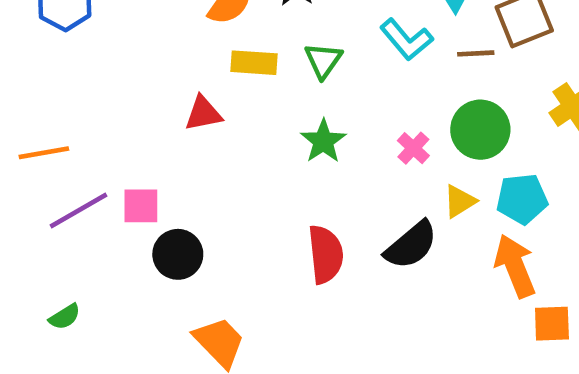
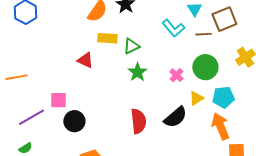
green triangle: (323, 60) -> (131, 46), moved, turned 30
red triangle: (203, 113) -> (85, 60), turned 36
purple line: (79, 210) -> (31, 117), moved

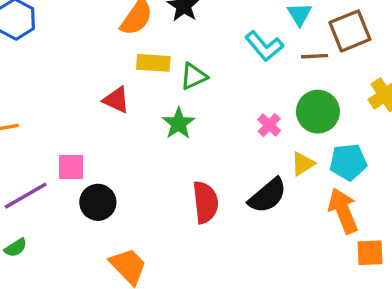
green star: (137, 72) -> (178, 123), moved

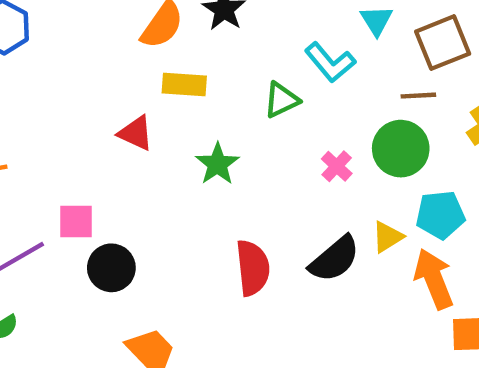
brown line: (315, 56) -> (418, 96), moved
green triangle: (194, 76) -> (281, 100), moved
yellow triangle: (303, 164) -> (387, 237), moved

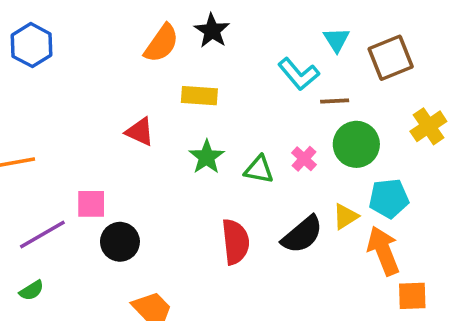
yellow rectangle: (184, 85) -> (199, 96), moved
brown line: (418, 96) -> (335, 101), moved
green triangle: (281, 100) -> (259, 170), moved, turned 36

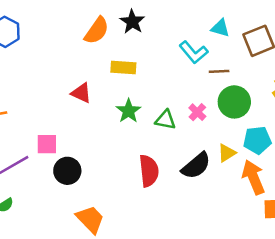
cyan triangle: (336, 40) -> (220, 28), turned -42

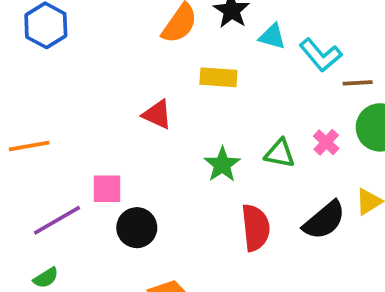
cyan triangle: (220, 28) -> (272, 36), moved
green star: (128, 111) -> (222, 165), moved

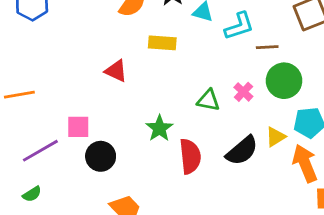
cyan L-shape: (321, 55) -> (239, 26), turned -68
green star: (222, 165) -> (159, 128), moved

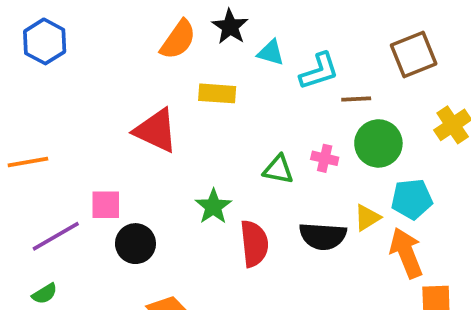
red triangle: (116, 71) -> (156, 130), size x1.5
pink cross: (243, 92) -> (325, 158), turned -30
black semicircle: (242, 151) -> (323, 236), turned 44

